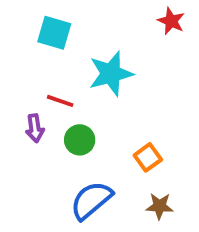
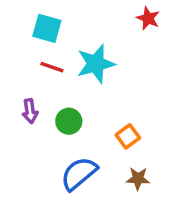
red line: (60, 101) -> (52, 67), moved

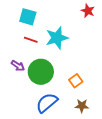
purple arrow: (30, 111) -> (18, 66), turned -48
green circle: (69, 121) -> (41, 72), size x1.6

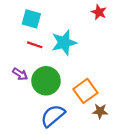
orange square: (76, 81) -> (85, 91), size x1.5
brown star: (82, 106) -> (100, 111), moved

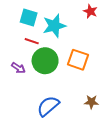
cyan star: (64, 43) -> (54, 26), moved
green circle: (46, 81) -> (45, 61), moved
orange square: (85, 91) -> (78, 60), moved, turned -35

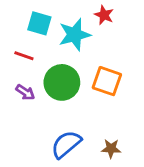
red star: (90, 11) -> (104, 15), moved
red line: (32, 41) -> (24, 56), moved
brown star: (91, 102) -> (111, 149), moved

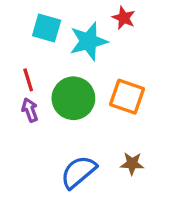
red line: (24, 56) -> (28, 80), moved, turned 54
purple arrow: (25, 92) -> (30, 110), turned -144
brown star: (111, 149) -> (132, 164), moved

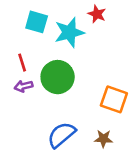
orange square: (127, 97) -> (114, 99), moved
purple arrow: (30, 110) -> (23, 86), turned -84
brown star: (132, 164) -> (103, 139), moved

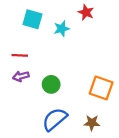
cyan star: (69, 32) -> (62, 29), size x0.6
red line: (22, 63) -> (20, 55), turned -70
green circle: (58, 77) -> (51, 84), moved, size x0.6

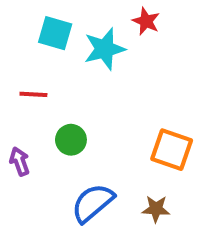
cyan star: (62, 29) -> (105, 49), size x1.5
purple arrow: (21, 76) -> (20, 161), moved, turned 84
green circle: (51, 84) -> (71, 140), moved

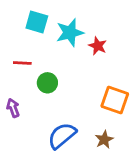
red star: (146, 21) -> (98, 46), moved
green circle: (71, 140) -> (47, 83), moved
brown star: (156, 209) -> (104, 140), turned -30

